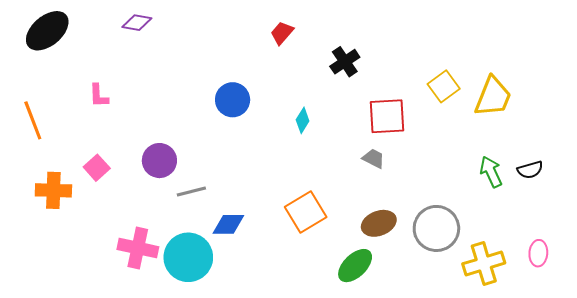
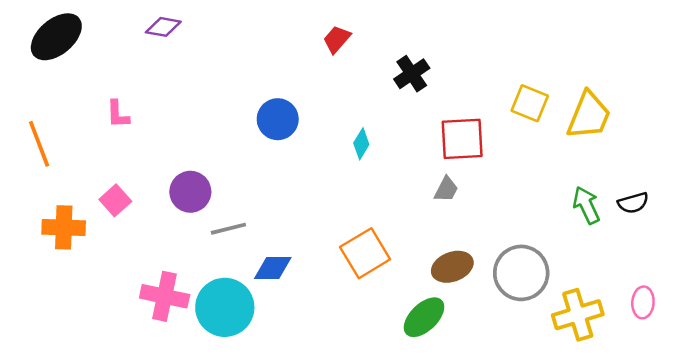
yellow square: (444, 86) -> (530, 103), turned -32
gray trapezoid: (374, 158) -> (446, 189), turned 90

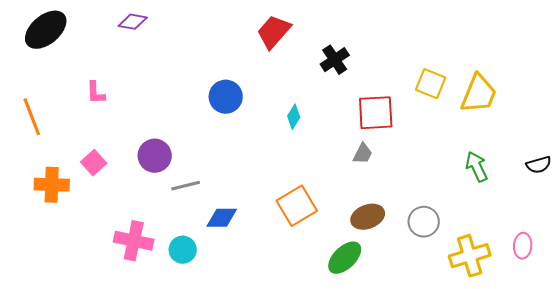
red trapezoid: (337, 39) -> (274, 32), size x1.5
black semicircle: (633, 203) -> (539, 165), moved
gray circle: (521, 273) -> (424, 222), size x0.7
cyan circle: (225, 307) -> (183, 250), size x0.6

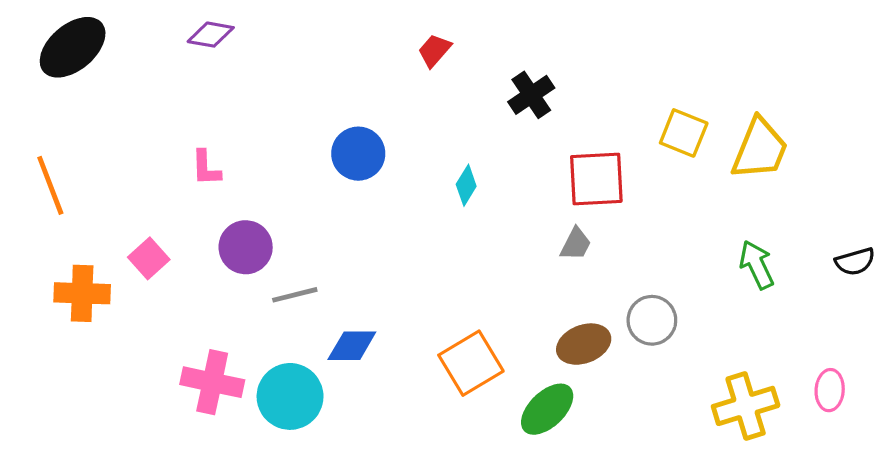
red trapezoid: (274, 32) -> (434, 50), size x0.6
pink L-shape: (96, 93) -> (206, 168), moved
orange square: (297, 206) -> (471, 363), moved
gray circle: (424, 222) -> (652, 320), moved
cyan circle: (183, 250) -> (290, 396), size x1.5

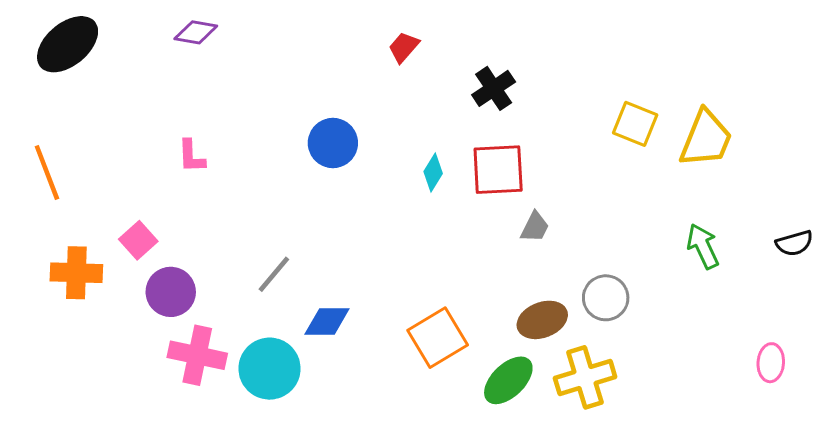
red square: (596, 179) -> (498, 170), moved
purple circle: (246, 247) -> (171, 292), moved
gray line: (295, 295) -> (274, 274), turned -36
yellow cross: (746, 406) -> (585, 377), moved

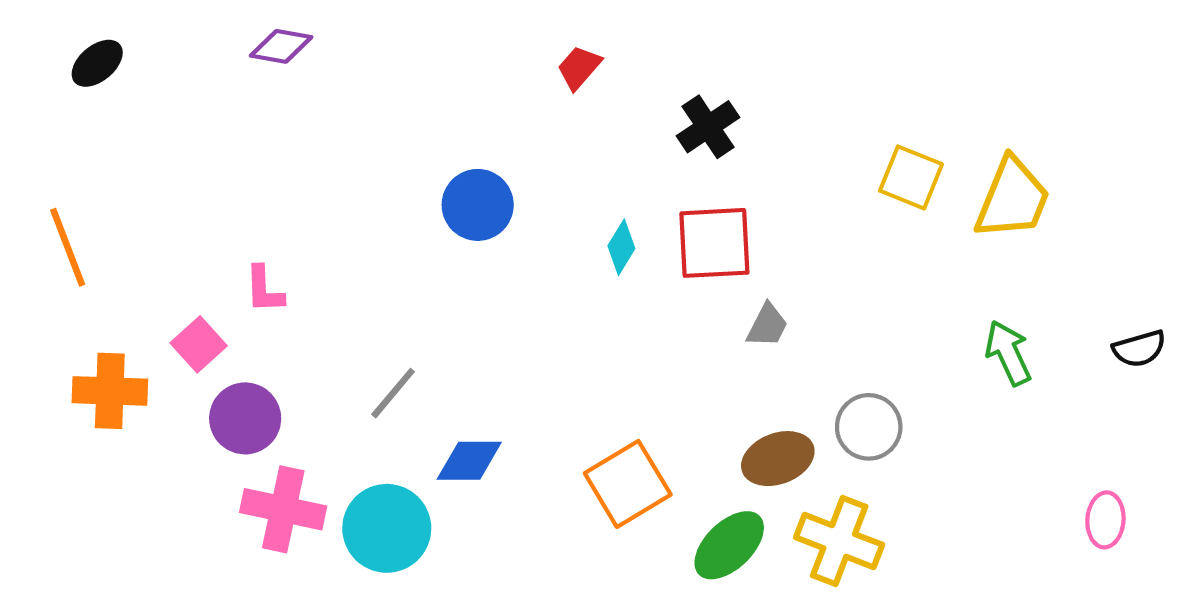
black ellipse: (68, 44) -> (97, 63), size x0.6
pink L-shape: (191, 156) -> (264, 289), moved
yellow cross: (585, 377) -> (839, 541), turned 38

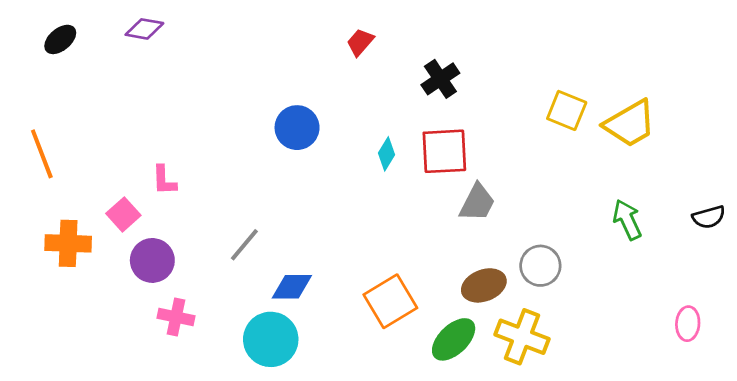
purple diamond: (281, 46) -> (144, 29), moved
yellow trapezoid: (1012, 199) -> (630, 124), turned 38
gray trapezoid: (767, 325) -> (477, 203), size x1.4
pink cross: (283, 509) -> (176, 317), size x0.7
cyan circle: (387, 528) -> (271, 339), moved

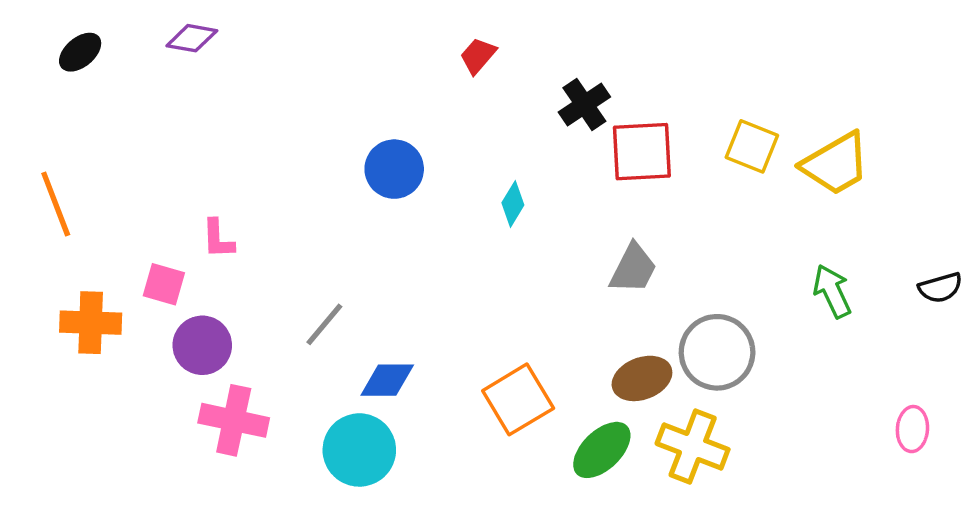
red square: (444, 151) -> (642, 152), moved
pink square: (123, 214) -> (164, 284), turned -32
gray circle: (540, 266) -> (717, 352), size x1.4
pink cross: (176, 317) -> (234, 420), size x1.4

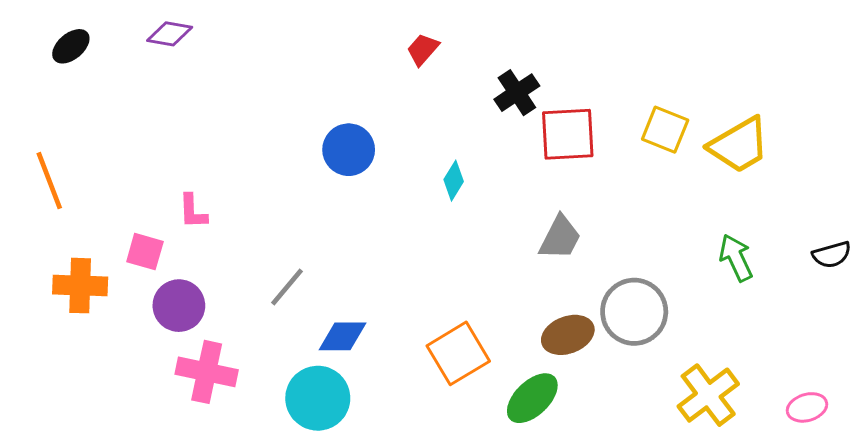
pink ellipse: (912, 429) -> (807, 407), moved, turned 69
yellow cross: (693, 446) -> (708, 395), moved, turned 32

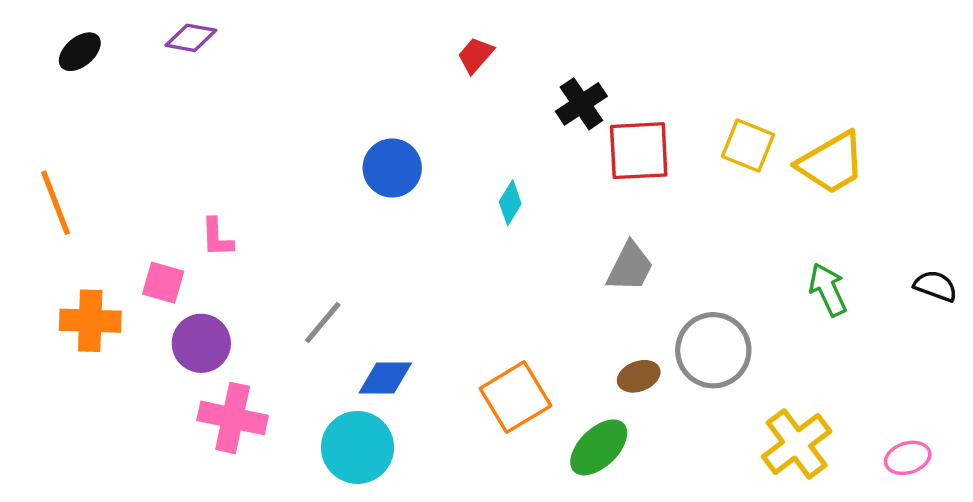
black semicircle: (832, 255) -> (935, 286), turned -144
brown ellipse: (568, 335) -> (639, 376), size x0.7

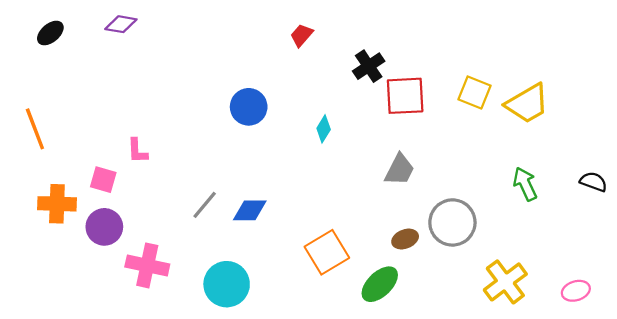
purple circle: (201, 343) -> (104, 227), moved
blue diamond: (385, 378) -> (250, 210), moved

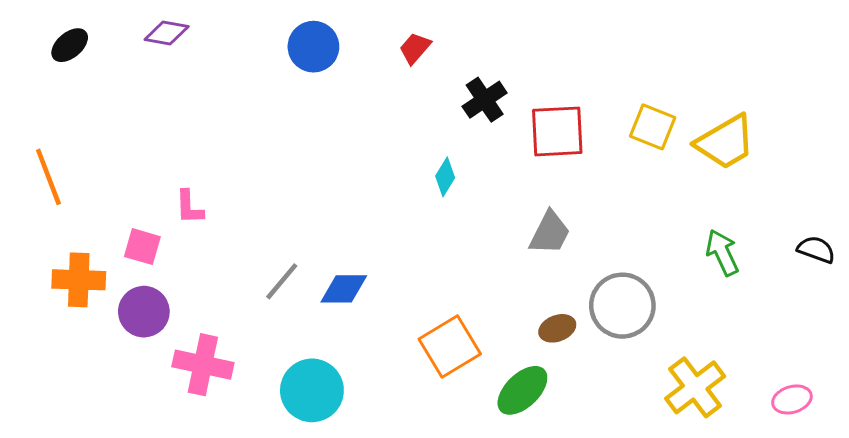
black cross: (369, 66) -> (485, 100), moved
blue circle: (249, 107) -> (313, 47), moved

